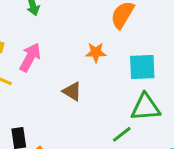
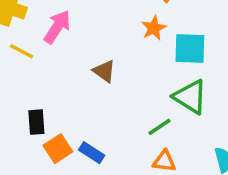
orange star: (96, 52) -> (154, 28), moved, turned -30
green triangle: (145, 107) -> (190, 97), turned 32

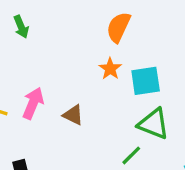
pink arrow: (57, 27) -> (33, 103), moved

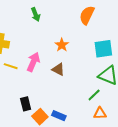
green arrow: (21, 27) -> (36, 14), moved
orange star: (110, 69) -> (62, 45), moved

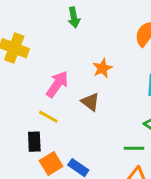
yellow line: (11, 66) -> (48, 117), moved
green line: (94, 95) -> (134, 148), turned 32

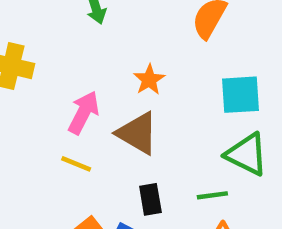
brown triangle: (90, 102) -> (137, 133), size x1.5
black rectangle: (34, 142) -> (150, 199), moved

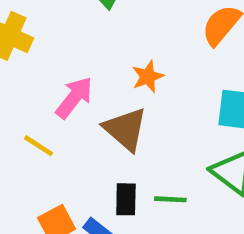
yellow line: (76, 164) -> (39, 146), moved
green line: (212, 195) -> (170, 199), moved

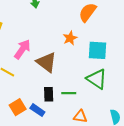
orange star: (148, 77) -> (70, 38), moved

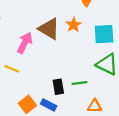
brown triangle: (46, 62) -> (49, 29), moved

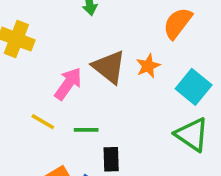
cyan square: (104, 34) -> (194, 87), turned 35
green line: (79, 83) -> (86, 130), moved

